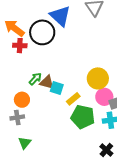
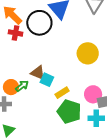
yellow circle: (98, 78) -> (88, 53), moved
green arrow: (35, 79) -> (22, 86), moved

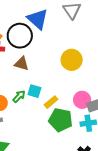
brown triangle: (38, 73) -> (22, 64), moved
green arrow: (22, 86) -> (19, 96), moved

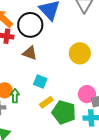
green arrow: (19, 96) -> (15, 96), moved, turned -48
yellow rectangle: (51, 102) -> (46, 102), moved

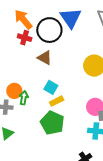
yellow rectangle: (46, 102) -> (57, 101), moved
green pentagon: (64, 112) -> (52, 123), moved

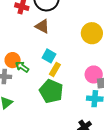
green arrow: (24, 98) -> (22, 67), turned -64
yellow rectangle: (57, 101) -> (55, 69), turned -32

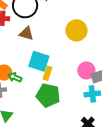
cyan square: (49, 56) -> (39, 61), size x1.5

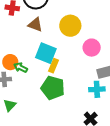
yellow circle: (76, 30) -> (70, 26), moved
pink circle: (86, 70) -> (92, 48), moved

